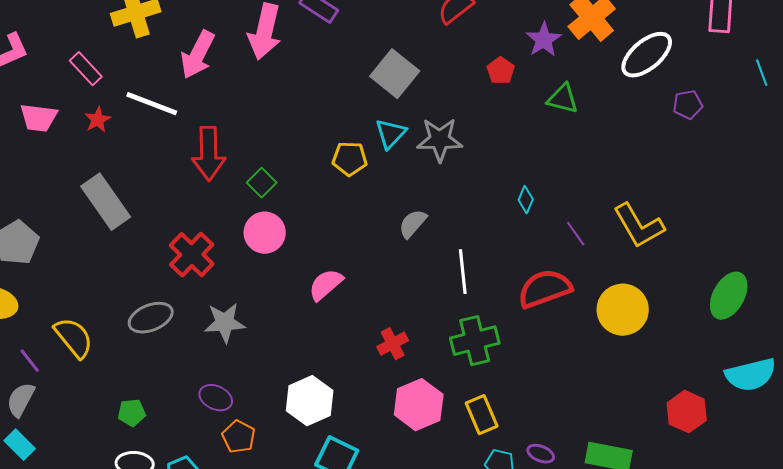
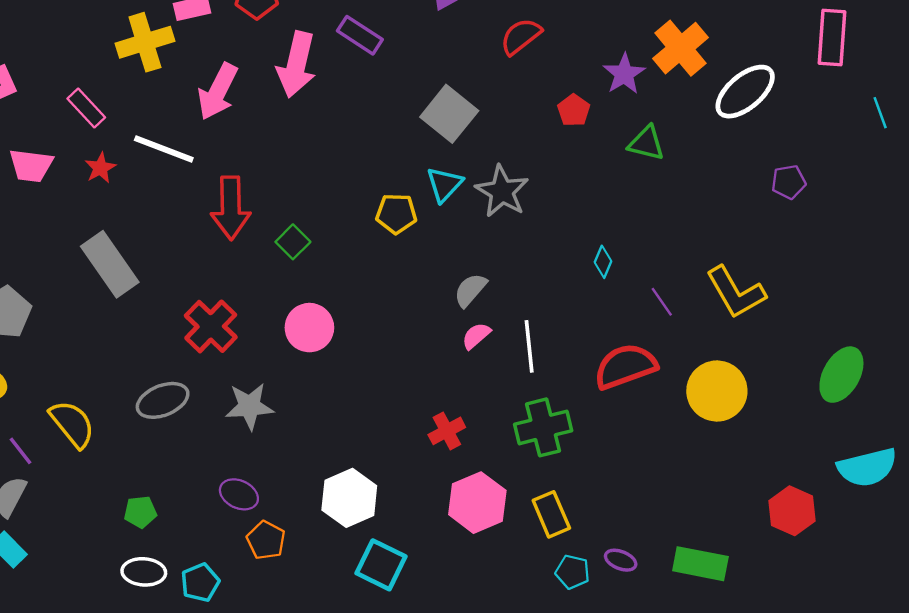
purple pentagon: (688, 105) -> (789, 182), moved
gray star: (440, 140) -> (502, 191), turned 30
pink circle: (265, 233) -> (309, 328), moved
pink semicircle: (326, 285) -> (476, 336), moved, size x0.7

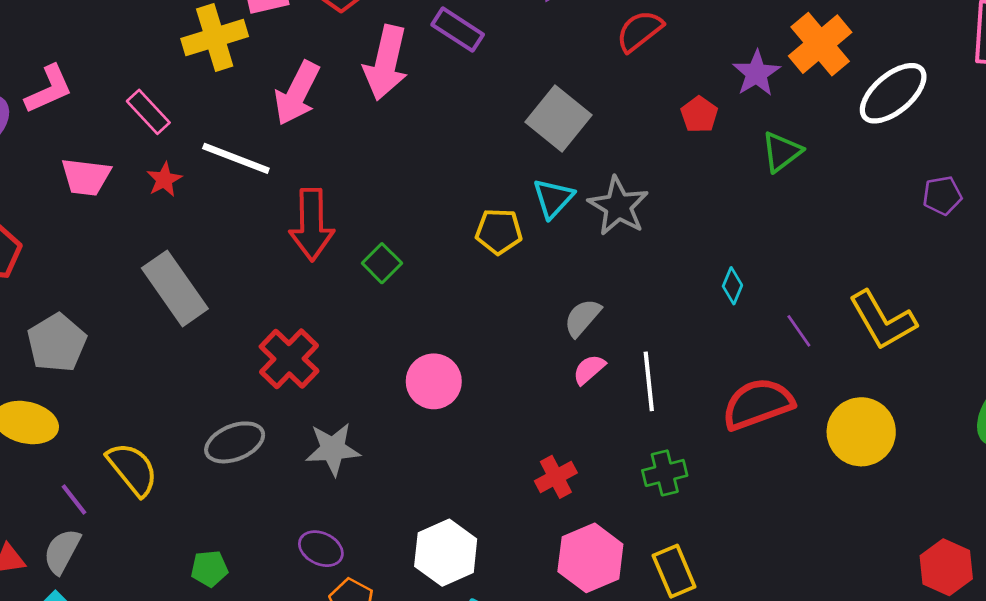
green triangle: (646, 143) -> (782, 152), turned -51
pink circle: (309, 328) -> (434, 381), moved
green cross: (543, 427) -> (665, 473), size x0.7

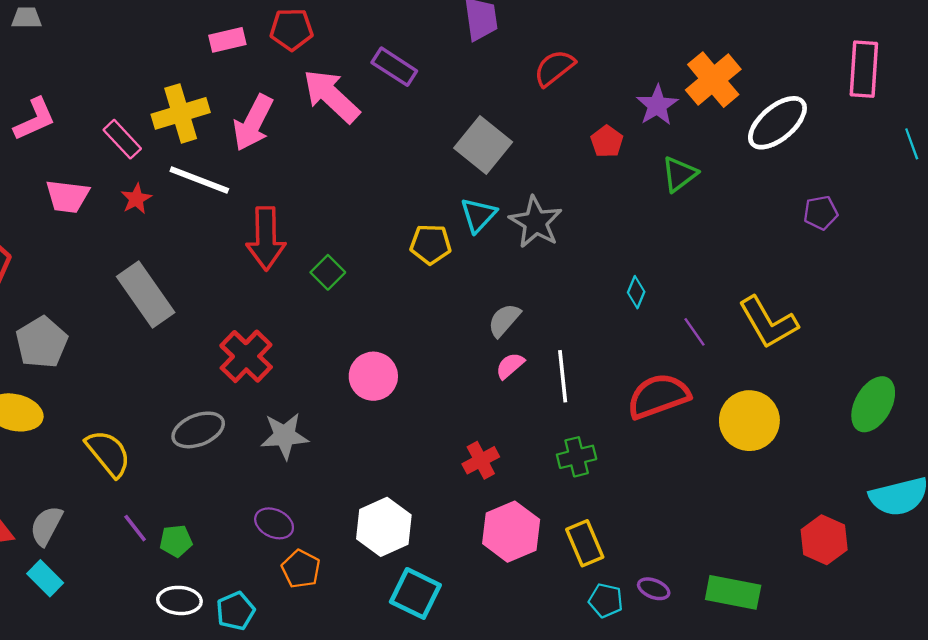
yellow cross: (215, 38) -> (181, 113), moved
pink arrow: (386, 63) -> (331, 96), turned 120
purple line: (74, 500) -> (135, 528), moved

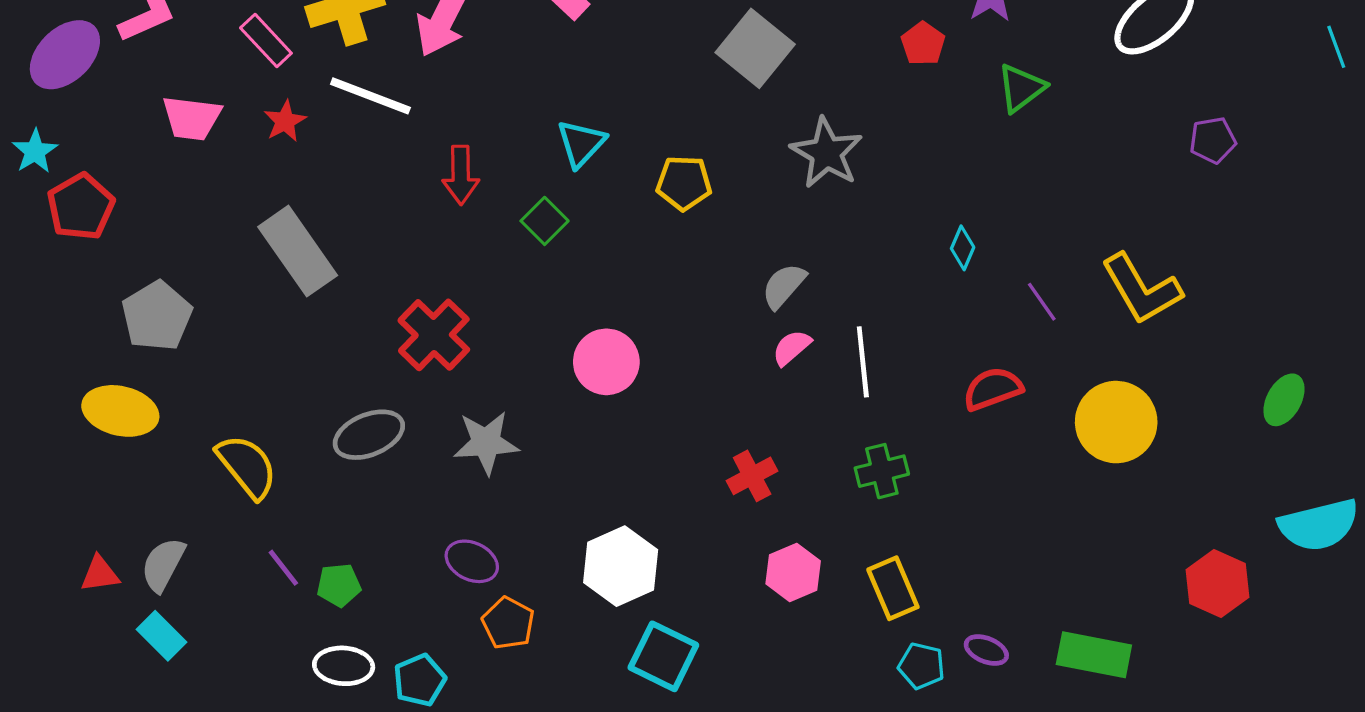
cyan triangle: (478, 215) -> (581, 143), moved
red arrow: (266, 238) -> (461, 175), size x0.7
red semicircle: (658, 396) -> (993, 389), size x0.7
green ellipse: (873, 404) -> (1284, 400), size x0.7
pink hexagon: (511, 532) -> (793, 572), size x0.7

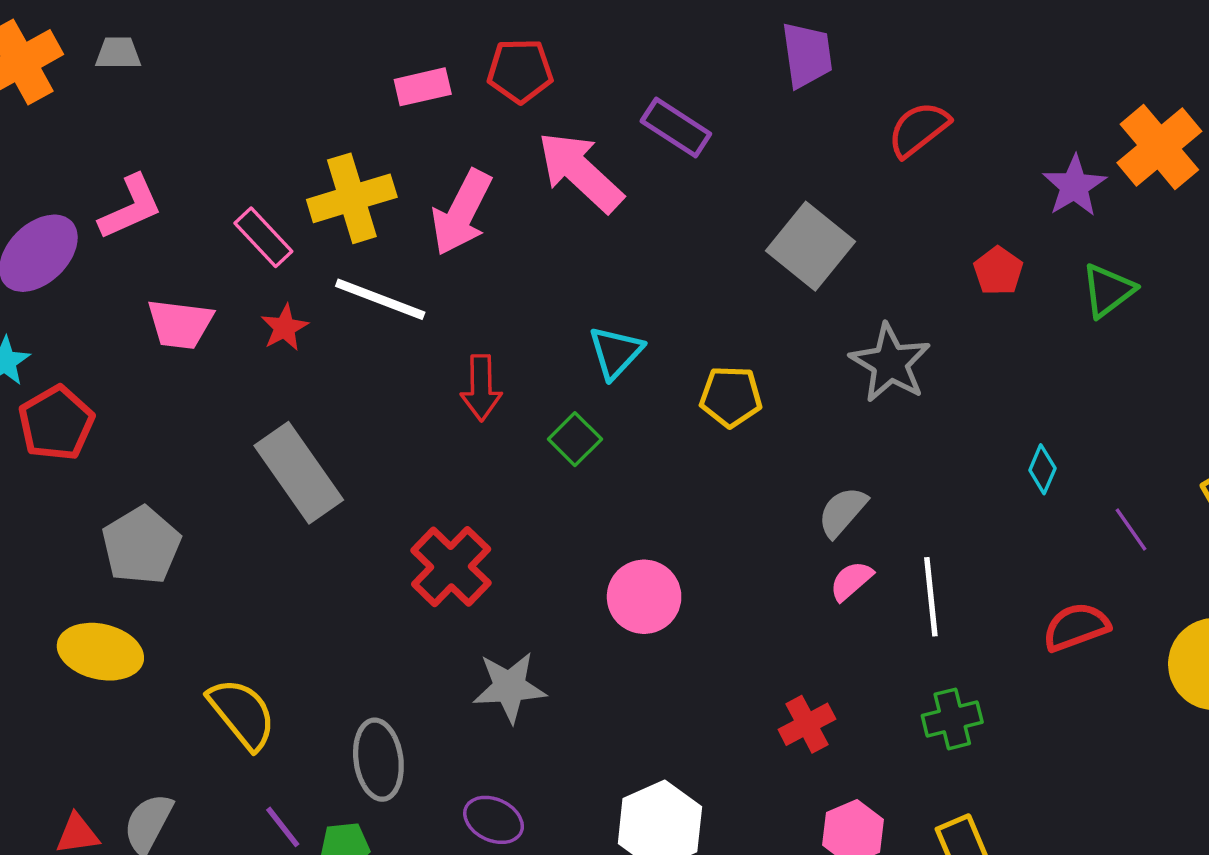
red pentagon: (923, 44) -> (998, 271), moved
gray ellipse: (369, 435) -> (378, 760), moved, turned -76

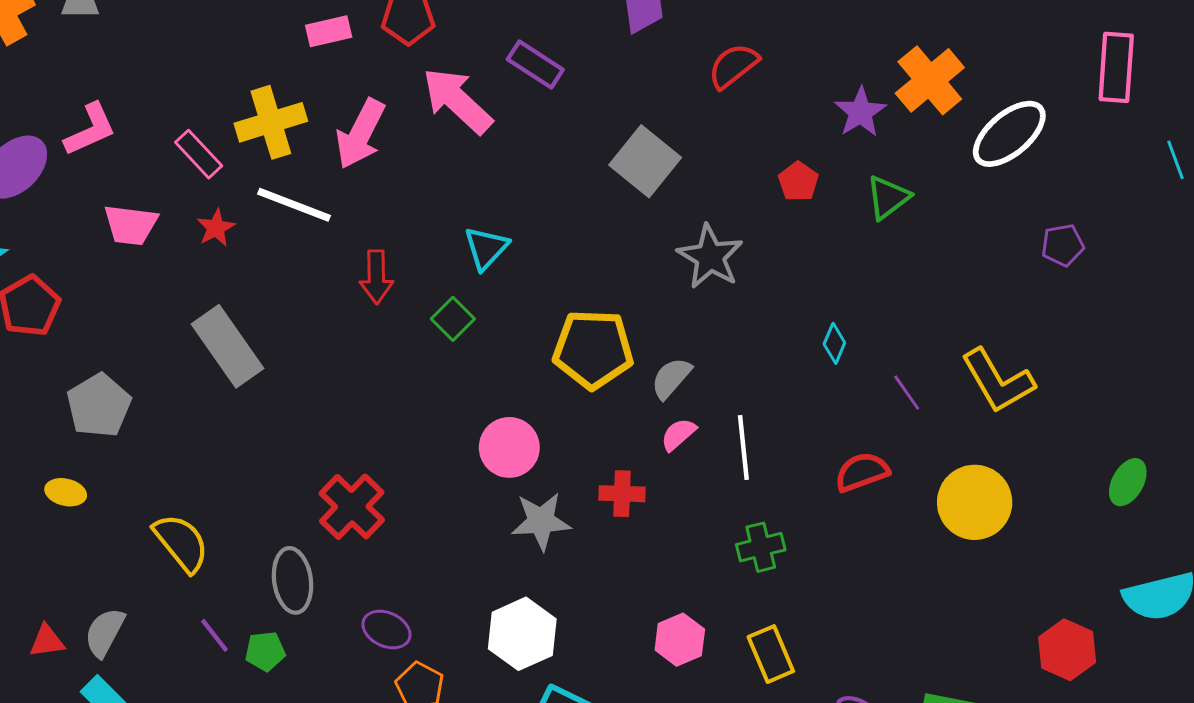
yellow pentagon: (731, 397) -> (593, 349), moved, size x1.6
red cross: (451, 567) -> (352, 507), moved
yellow ellipse: (100, 652) -> (66, 492), size x0.6
gray star: (509, 687) -> (541, 521), moved
red cross: (807, 724) -> (622, 494), moved, turned 30

